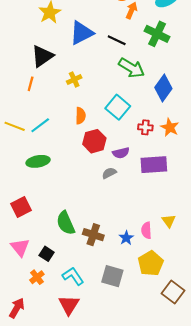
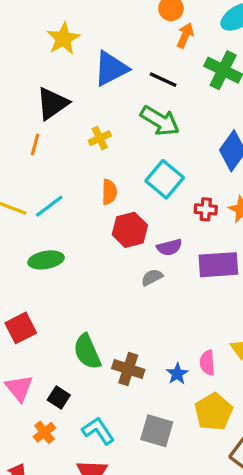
green arrow: (132, 68) -> (160, 121), moved

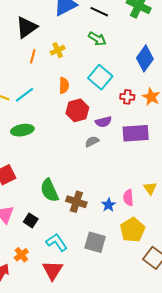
green arrow: (160, 121) -> (97, 39), size x0.7
orange line: (35, 144) -> (33, 56), moved
orange cross: (44, 432) -> (21, 255), moved

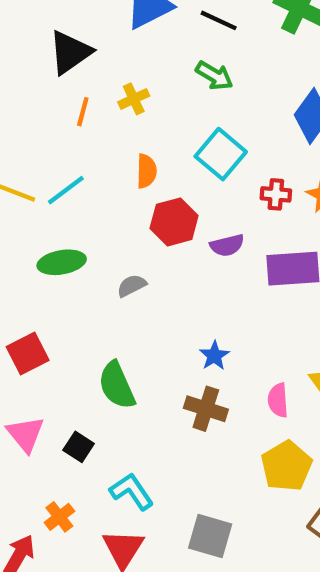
gray semicircle: (92, 142) -> (132, 286), moved
brown cross: (76, 202) -> (206, 409), moved
blue star: (109, 205) -> (214, 356), moved
gray square: (95, 242) -> (210, 536), moved

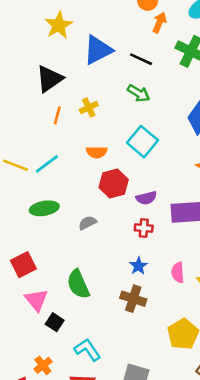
orange semicircle: (146, 171) -> (97, 152), turned 90
red cross: (276, 194) -> (144, 228), moved
pink semicircle: (278, 400) -> (178, 272), moved
pink triangle: (26, 434) -> (36, 300), moved

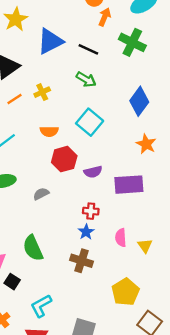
orange line: (57, 115) -> (14, 99), turned 42
red cross: (144, 228) -> (91, 211), moved
cyan L-shape: (87, 350) -> (41, 306), turned -85

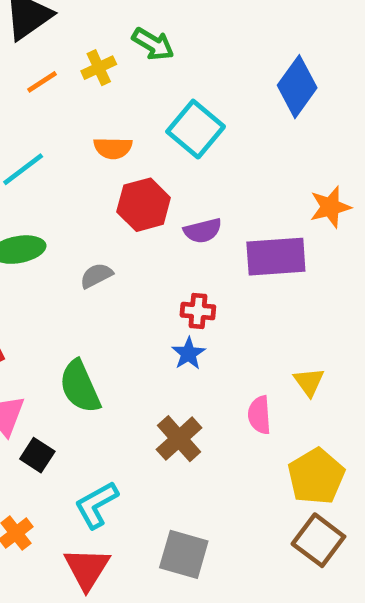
green arrow: (86, 79) -> (153, 44), moved
orange star: (146, 144) -> (330, 207), moved, turned 30
pink semicircle: (121, 238) -> (259, 415), moved
brown cross: (81, 261) -> (179, 439), moved, turned 30
yellow pentagon: (125, 292) -> (316, 476), moved

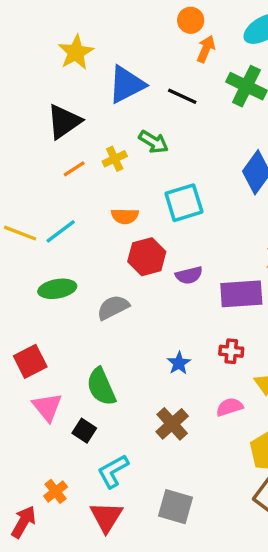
cyan square: (196, 129) -> (184, 203), turned 33
gray semicircle: (96, 276) -> (113, 307), size x1.4
red cross: (198, 311) -> (231, 351), moved
pink semicircle: (259, 415) -> (230, 407), turned 76
black square: (37, 455) -> (84, 431), moved

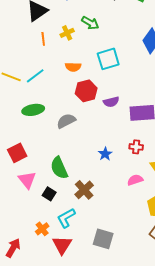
orange line: (74, 169) -> (43, 39), turned -64
brown cross: (172, 424) -> (84, 190), moved
orange cross: (56, 491) -> (42, 229), moved

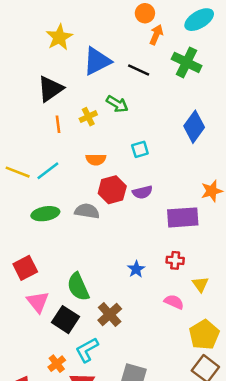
cyan square: (108, 59) -> (140, 149), size x0.6
purple semicircle: (111, 102) -> (142, 192), moved
gray semicircle: (66, 121) -> (87, 211), moved, turned 36
pink semicircle: (135, 180) -> (174, 302), turned 42
black square: (49, 194) -> (66, 320), size x1.5

